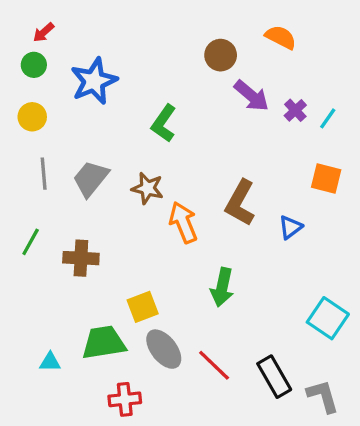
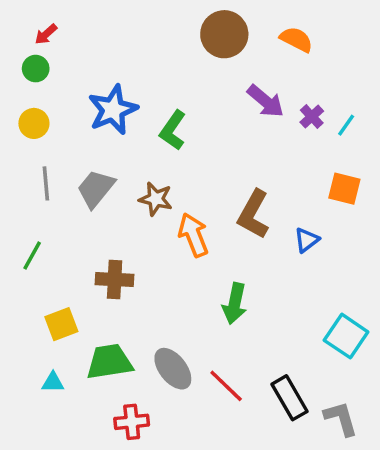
brown circle: (221, 55) -> (224, 34), moved, size x1.4
blue star: (94, 81) -> (113, 110), moved
brown cross: (81, 258) -> (115, 279), moved
yellow square: (143, 307) -> (61, 324), moved

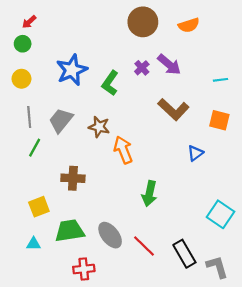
orange semicircle: (296, 39) -> (189, 25), turned 135
purple cross: (312, 117) -> (142, 68), moved
cyan line: (346, 125) -> (221, 80), turned 48
brown L-shape: (253, 214) -> (173, 109), moved, turned -76
green line: (32, 255) -> (35, 148), moved

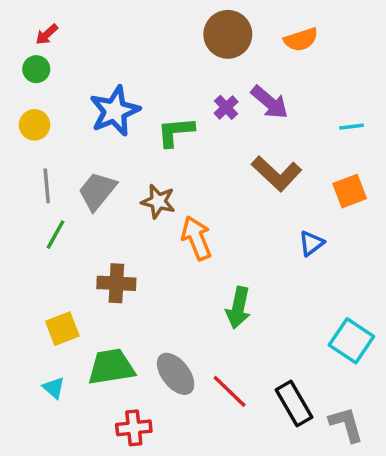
green L-shape: (110, 83) -> (176, 132), turned 50
orange square: (219, 120) -> (350, 191), turned -35
cyan triangle: (34, 244) -> (54, 388), turned 40

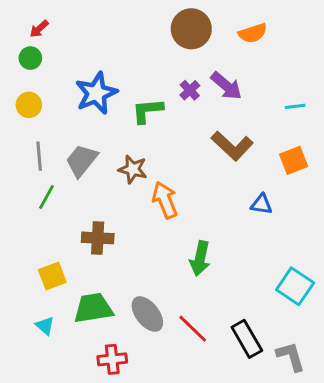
blue triangle: (311, 243) -> (261, 204), turned 45

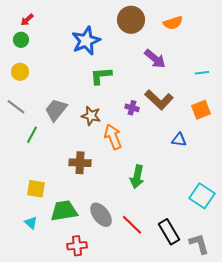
purple cross: (190, 90) -> (132, 108), moved, turned -32
blue star: (96, 93) -> (86, 41), moved
gray line: (39, 156) -> (16, 107), moved, turned -48
brown cross: (98, 238) -> (80, 163), moved
yellow square: (52, 276) -> (36, 189), turned 30

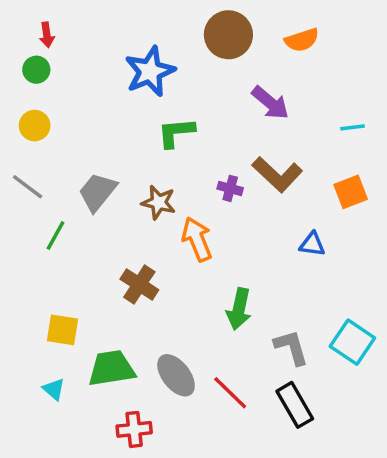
red arrow: (27, 20) -> (47, 35), turned -56
brown cross: (80, 163) -> (139, 284), turned 30
gray L-shape: (199, 244) -> (291, 347), moved

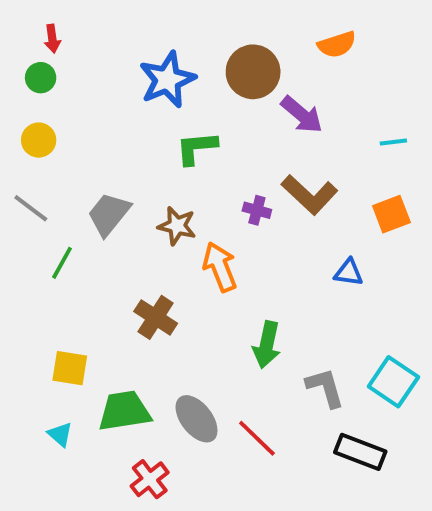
brown circle: (228, 35) -> (253, 72), moved
black rectangle: (295, 405) -> (360, 452), moved, turned -39
red cross: (134, 429) -> (150, 479), turned -32

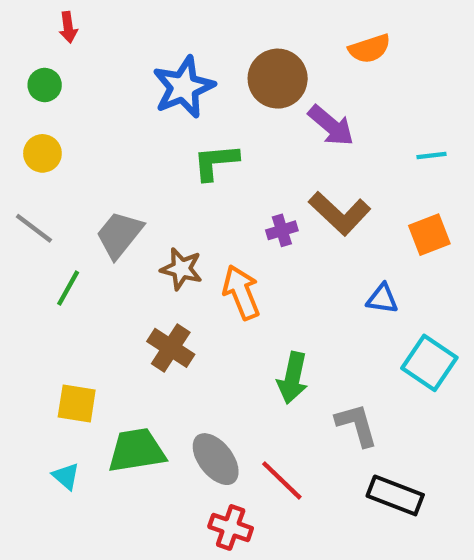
red arrow: (52, 39) -> (68, 27), moved
purple cross: (257, 210) -> (282, 230), turned -32
brown star: (177, 226) -> (181, 269), moved
cyan square: (393, 382) -> (429, 363), moved
red cross: (150, 479) -> (231, 527), moved, turned -33

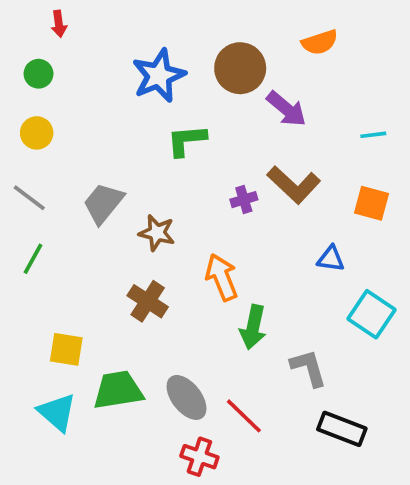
orange square: (429, 235) -> (371, 203), turned 36
green line: (68, 288) -> (33, 259), moved
orange arrow: (241, 292) -> (222, 277), moved
cyan triangle: (66, 476) -> (57, 412), size x1.6

